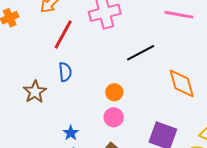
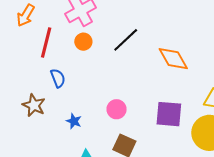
orange circle: (114, 92) -> (83, 42), moved
blue star: (71, 133) -> (74, 121), moved

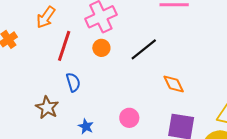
orange diamond: (173, 59) -> (174, 84), moved, size x0.7

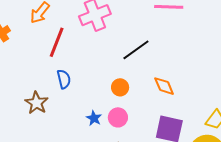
orange circle: (101, 48) -> (120, 87), moved
blue star: (86, 126) -> (94, 118), moved

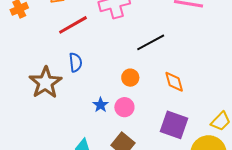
red line: (57, 42) -> (73, 25), turned 32
brown star: (36, 103) -> (45, 83), size x1.4

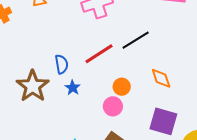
red line: (73, 25) -> (99, 54), moved
orange circle: (130, 78) -> (122, 87), moved
blue star: (101, 105) -> (73, 88), moved

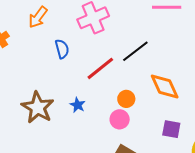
blue semicircle: (62, 64) -> (62, 49), moved
orange diamond: (161, 78) -> (165, 86), size x1.4
purple square: (163, 121) -> (171, 129), size x0.7

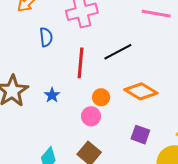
red line: (100, 68) -> (81, 63), turned -56
orange diamond: (165, 86) -> (141, 91), turned -44

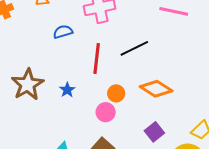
blue semicircle: (46, 37) -> (63, 32), turned -102
purple square: (140, 135) -> (154, 132), turned 30

